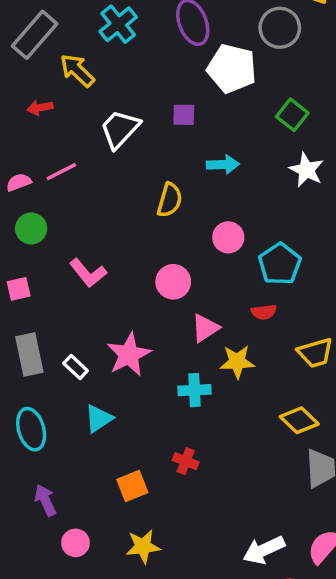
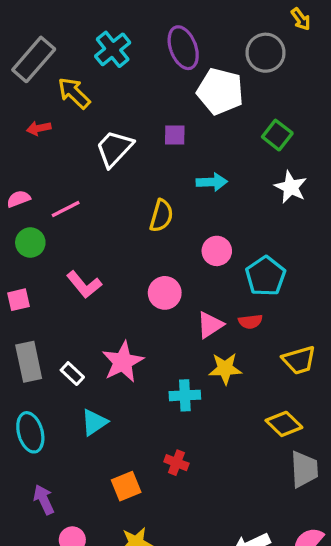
pink line: (61, 172) -> (66, 209), moved
pink triangle: (205, 328) -> (210, 325), moved

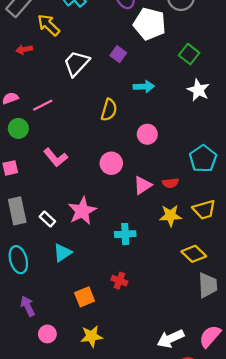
purple square: (175, 135) -> (118, 54), turned 35
cyan pentagon: (266, 276) -> (203, 159), moved
yellow star: (225, 369) -> (170, 216), moved

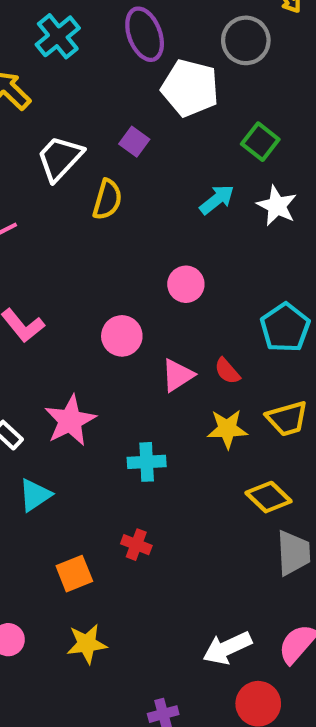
cyan arrow: (144, 87) -> (217, 200), moved, turned -36
yellow semicircle: (109, 110) -> (107, 200), moved
red semicircle: (170, 183) -> (227, 371), turned 56

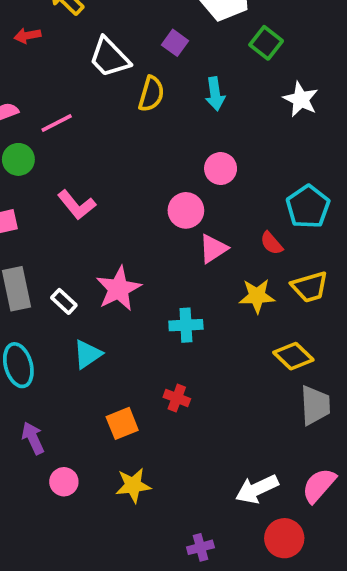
green square: (260, 142) -> (266, 43), moved
white trapezoid: (60, 158) -> (109, 57), turned -87
cyan arrow: (217, 200) -> (215, 94), moved, turned 120
pink circle: (122, 336) -> (186, 210), moved
red semicircle: (227, 371) -> (272, 243), moved

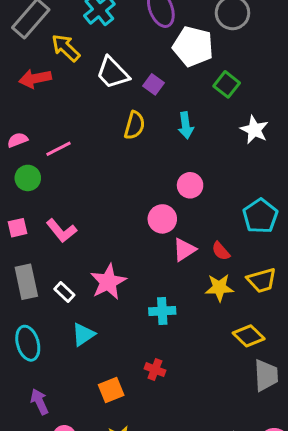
red arrow: (27, 36) -> (35, 79), size x1.5
white trapezoid: (109, 57) -> (113, 73), moved
pink L-shape: (77, 205) -> (61, 231), moved
red semicircle: (272, 243) -> (221, 251), moved

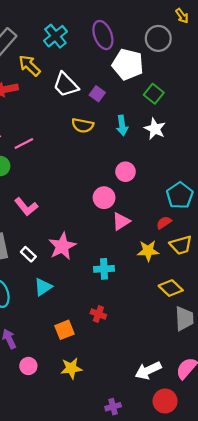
yellow semicircle: (135, 125) -> (83, 125), turned 85
white star: (254, 130) -> (155, 129), moved
red semicircle: (221, 251) -> (164, 223), moved, turned 98

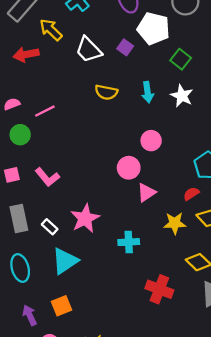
purple square: (97, 94) -> (125, 47), moved
cyan triangle: (43, 287) -> (65, 261), size x1.4
red cross: (98, 314) -> (159, 289), moved, size x1.6
orange square: (65, 330) -> (61, 306), moved

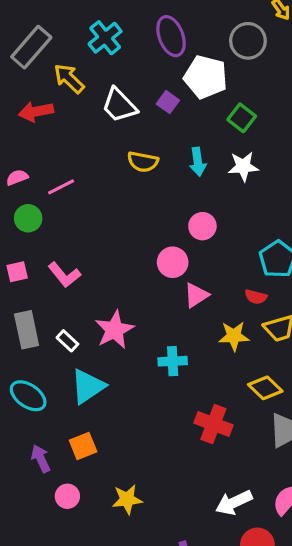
white star: (182, 96) -> (243, 166), turned -30
red semicircle: (191, 194) -> (256, 297), turned -133
cyan ellipse: (20, 268) -> (28, 396), turned -40

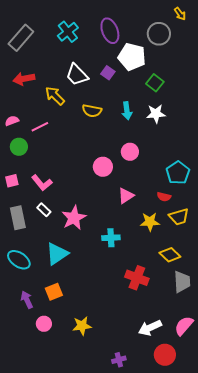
yellow arrow: (69, 79) -> (55, 96), moved
pink circle: (173, 262) -> (103, 167), moved
white rectangle: (67, 341) -> (44, 210), moved

